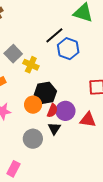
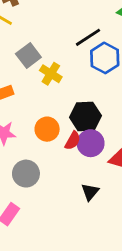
black hexagon: (45, 93) -> (85, 116), moved
black triangle: (54, 128) -> (90, 192), moved
gray circle: (33, 139) -> (26, 174), moved

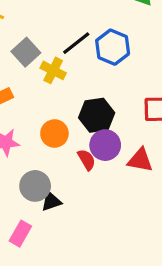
black line: (88, 37) -> (76, 43), moved
red semicircle: (73, 141) -> (87, 160), moved, turned -54
black triangle: (90, 192) -> (51, 201), moved, turned 36

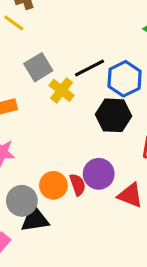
black hexagon: (97, 115) -> (114, 115), moved
orange circle: (54, 134) -> (53, 185), moved
black triangle: (51, 201) -> (35, 219), size x1.4

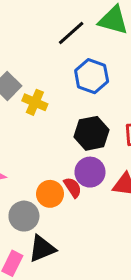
black line: (90, 68) -> (71, 33), moved
black hexagon: (114, 115) -> (91, 133), moved
black triangle: (35, 219) -> (42, 249), moved

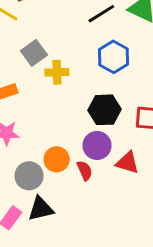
yellow cross: (35, 102) -> (57, 72), turned -35
red semicircle: (73, 187) -> (85, 171), moved

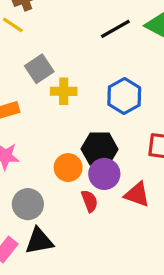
blue hexagon: (113, 57) -> (124, 96), moved
black hexagon: (104, 110) -> (100, 149), moved
orange circle: (57, 159) -> (68, 168), moved

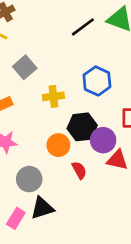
yellow cross: (64, 91) -> (53, 96), moved
purple circle: (104, 174) -> (103, 140), moved

